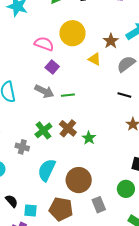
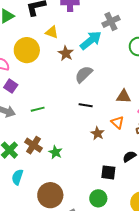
yellow triangle: (95, 59) -> (52, 32), moved
green line: (68, 95) -> (38, 109), moved
cyan semicircle: (47, 170) -> (17, 177), moved, size x0.7

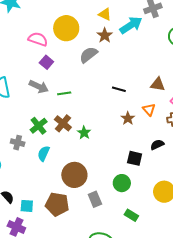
yellow triangle: (52, 32) -> (105, 14), moved
gray semicircle: (84, 74) -> (88, 55), moved
green line: (38, 109) -> (64, 93), moved

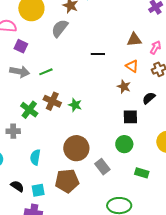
brown star: (128, 118) -> (124, 87), moved
cyan semicircle: (44, 153) -> (35, 157), moved

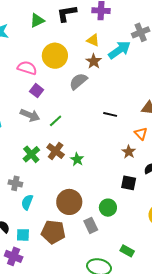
green line: (46, 72) -> (56, 121), turned -32
gray cross: (13, 131) -> (15, 183), moved
green circle: (124, 144) -> (108, 208), moved
green rectangle: (142, 173) -> (127, 251), moved

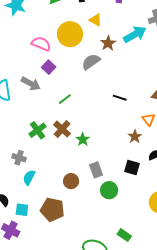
yellow triangle: (93, 40) -> (96, 20), moved
gray arrow: (30, 115) -> (31, 84), moved
brown circle: (69, 202) -> (71, 181), size x0.6
gray rectangle: (91, 225) -> (96, 170), moved

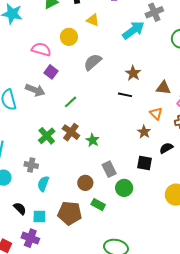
yellow circle: (70, 34) -> (69, 37), size x0.7
brown star: (108, 43) -> (133, 73), moved
green rectangle: (124, 235) -> (98, 205), moved

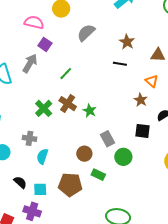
gray arrow: (35, 90) -> (30, 63), turned -78

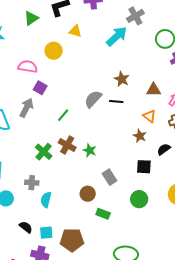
gray semicircle: (86, 33) -> (93, 99), moved
green circle: (123, 157) -> (139, 199), moved
brown pentagon: (70, 185) -> (72, 240), moved

